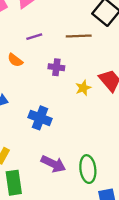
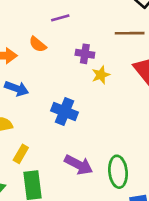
brown line: (79, 36) -> (130, 33), moved
yellow star: (83, 88) -> (101, 75), moved

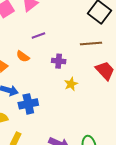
yellow star: (101, 75) -> (71, 84), moved
blue cross: (65, 112) -> (28, 104), moved, turned -30

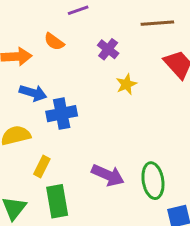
purple cross: (59, 61) -> (108, 49), turned 32

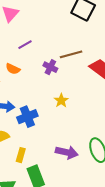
brown line: (157, 23) -> (71, 54), moved
yellow star: (126, 84) -> (61, 101), moved

